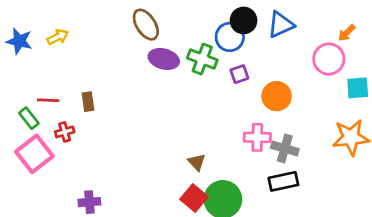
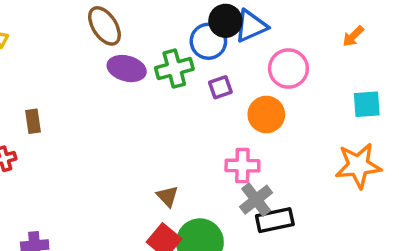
blue triangle: (281, 25) -> (251, 26), moved
green cross: (202, 59) -> (174, 69), turned -36
pink circle: (329, 59) -> (288, 69), moved
gray cross: (285, 148) -> (256, 200), moved, turned 36

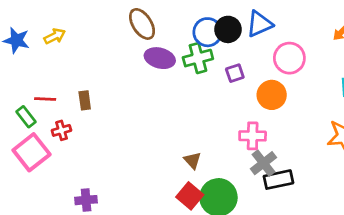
black circle: (225, 21) -> (228, 29), moved
blue circle: (208, 41) -> (208, 32), moved

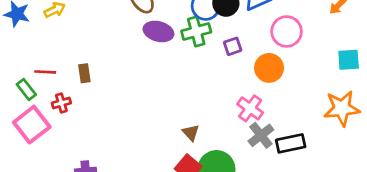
pink cross: (253, 136) -> (250, 108), turned 35
black rectangle: (278, 180) -> (291, 143), moved

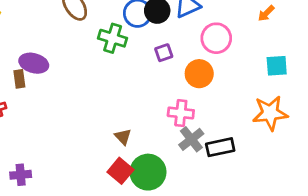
purple ellipse: (158, 31) -> (34, 63), moved
green cross: (196, 31) -> (113, 38), moved, turned 32
pink cross: (250, 108) -> (181, 113), turned -30

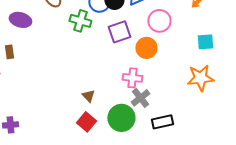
purple square: (164, 53) -> (119, 32), size x1.6
purple ellipse: (34, 63) -> (20, 20), moved
black rectangle: (220, 147) -> (162, 122), moved
green circle: (148, 172) -> (121, 118), moved

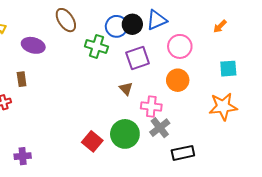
orange circle: (146, 48) -> (178, 80), moved
brown triangle: (88, 96) -> (126, 89), moved
green circle: (121, 118) -> (125, 134), moved
red square: (86, 122) -> (92, 141), moved

